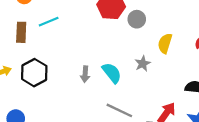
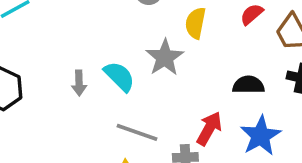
gray star: (143, 64) -> (165, 57), size x1.5

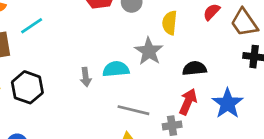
cyan semicircle: (119, 76) -> (116, 69), turned -45
black semicircle: (248, 85) -> (195, 68), moved

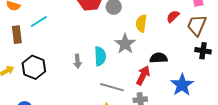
brown trapezoid: (244, 23) -> (197, 25), turned 55
cyan semicircle: (116, 69) -> (100, 56), turned 90
red arrow: (188, 102) -> (143, 75), moved

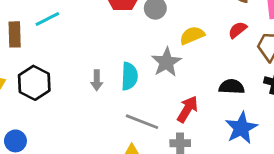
yellow semicircle: (141, 23) -> (192, 35), turned 54
black semicircle: (159, 58) -> (232, 87), moved

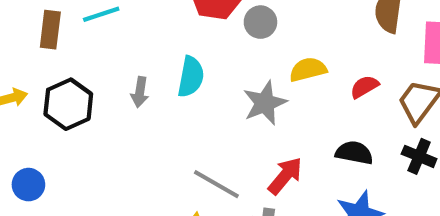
red semicircle: (238, 30) -> (364, 87), moved
cyan semicircle: (129, 76) -> (191, 77), moved
gray arrow: (97, 80) -> (140, 92), moved

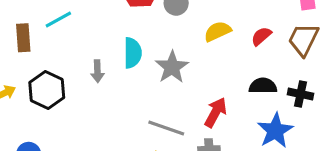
gray star: (265, 103) -> (172, 67), moved
black cross: (419, 156) -> (301, 94), moved

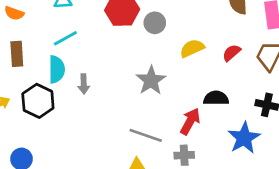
cyan line: (58, 20) -> (65, 38), moved
cyan semicircle: (133, 53) -> (57, 69), moved
black semicircle: (263, 86) -> (216, 98), moved

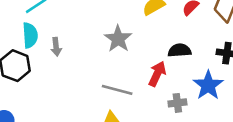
gray cross: (184, 155) -> (177, 103), moved

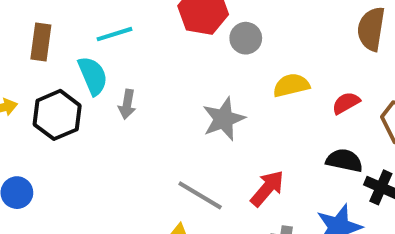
cyan semicircle: (30, 35) -> (93, 76), turned -35
black semicircle: (180, 50) -> (344, 160), moved

